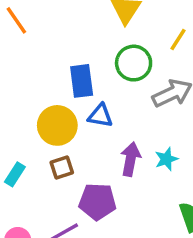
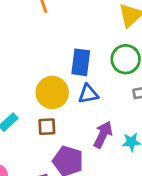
blue triangle: (100, 116) -> (88, 94), turned -35

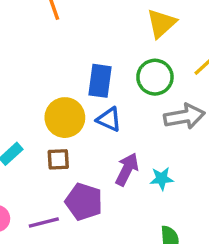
blue triangle: (88, 94) -> (109, 119), turned 35

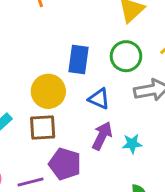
blue triangle: (109, 119) -> (99, 99), moved
brown square: (58, 159) -> (43, 127), size x1.4

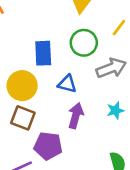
brown square: (43, 127) -> (23, 118), turned 35
cyan star: (132, 144) -> (115, 110), moved

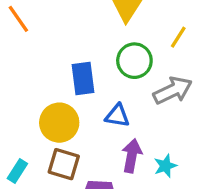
cyan star: (115, 110) -> (165, 166), moved

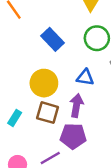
blue rectangle: (83, 78) -> (52, 39), moved, turned -35
purple arrow: (132, 156) -> (77, 105), moved

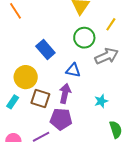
blue rectangle: (52, 39) -> (45, 49), moved
yellow circle: (44, 83) -> (26, 77), moved

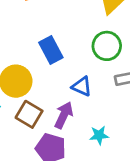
cyan star: (101, 101) -> (99, 135), moved

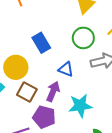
cyan star: (99, 135) -> (80, 106), size x1.6

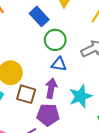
green circle: (83, 38) -> (55, 40), moved
blue rectangle: (41, 43) -> (39, 16), moved

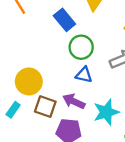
purple arrow: (51, 88) -> (74, 101), turned -78

